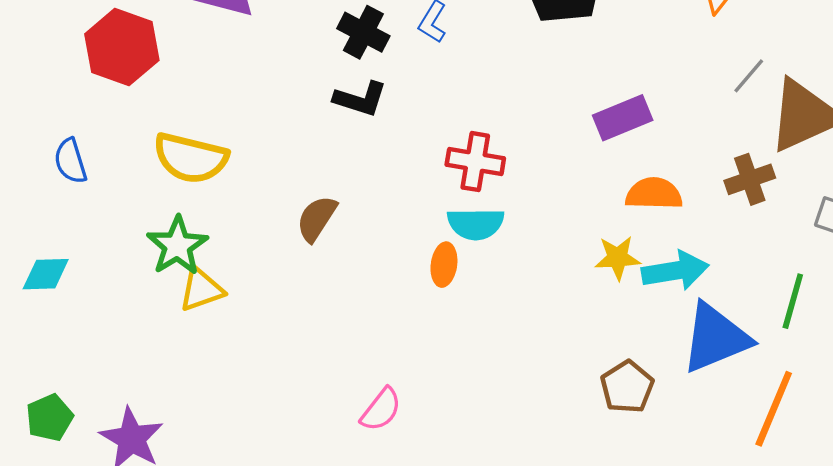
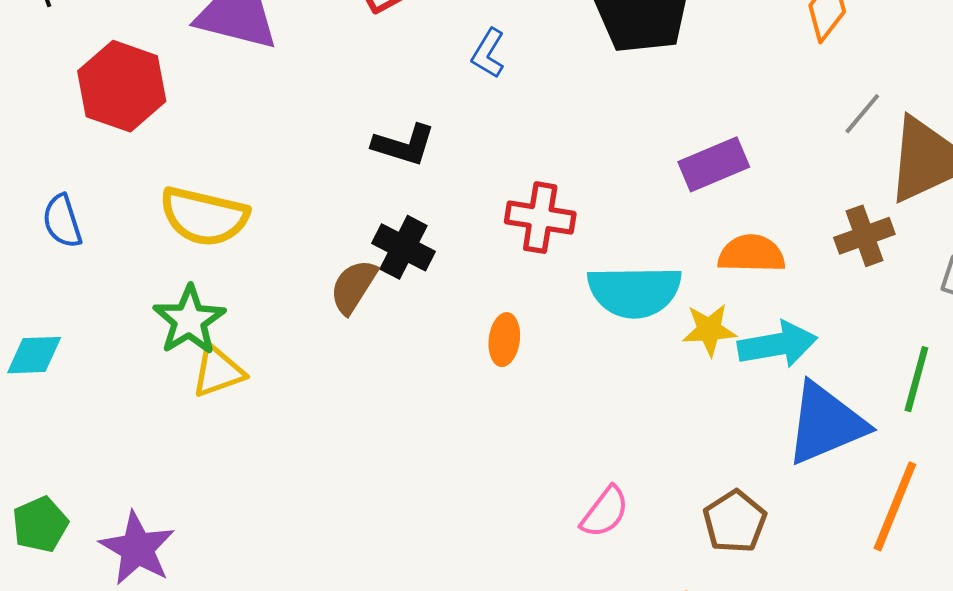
black cross: (363, 32) -> (404, 247), moved
cyan semicircle: (476, 224) -> (634, 291), moved, size x1.4
brown pentagon: (627, 387) -> (735, 522), moved
pink semicircle: (381, 409) -> (605, 512), moved

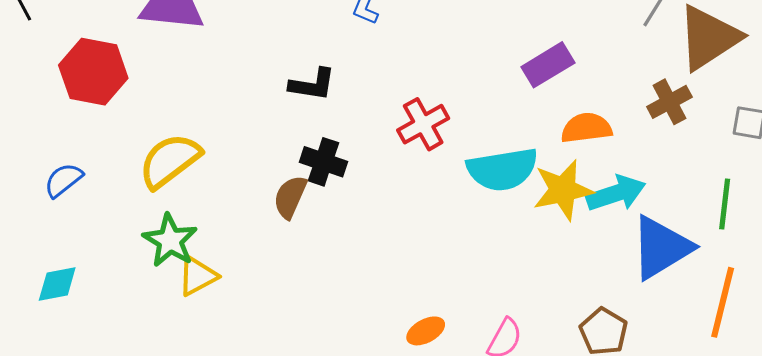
yellow semicircle: (204, 216) -> (170, 161), turned 138
red cross: (540, 218) -> (423, 124), turned -30
blue semicircle: (62, 221) -> (63, 180), turned 78
yellow star: (709, 330) -> (563, 190), size x1.5
orange ellipse: (504, 340) -> (426, 331), moved, turned 63

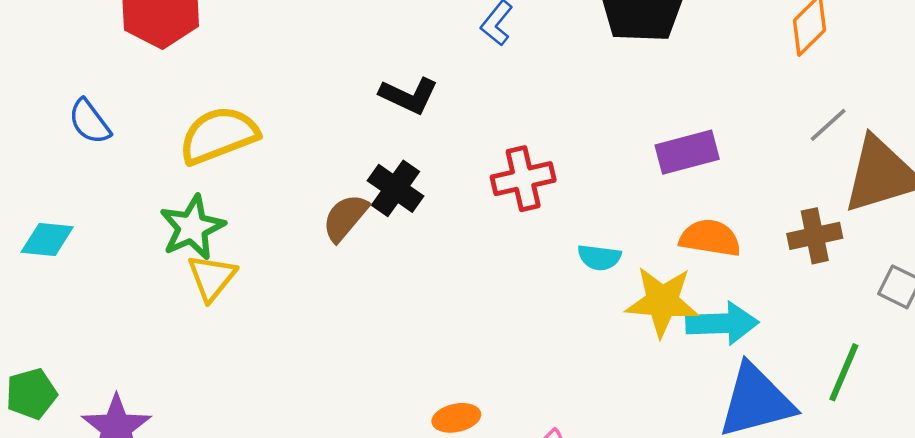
cyan semicircle: (502, 169) -> (599, 257), size x0.5
blue semicircle: (63, 180) -> (89, 122), turned -105
yellow triangle: (197, 276) -> (212, 277), turned -39

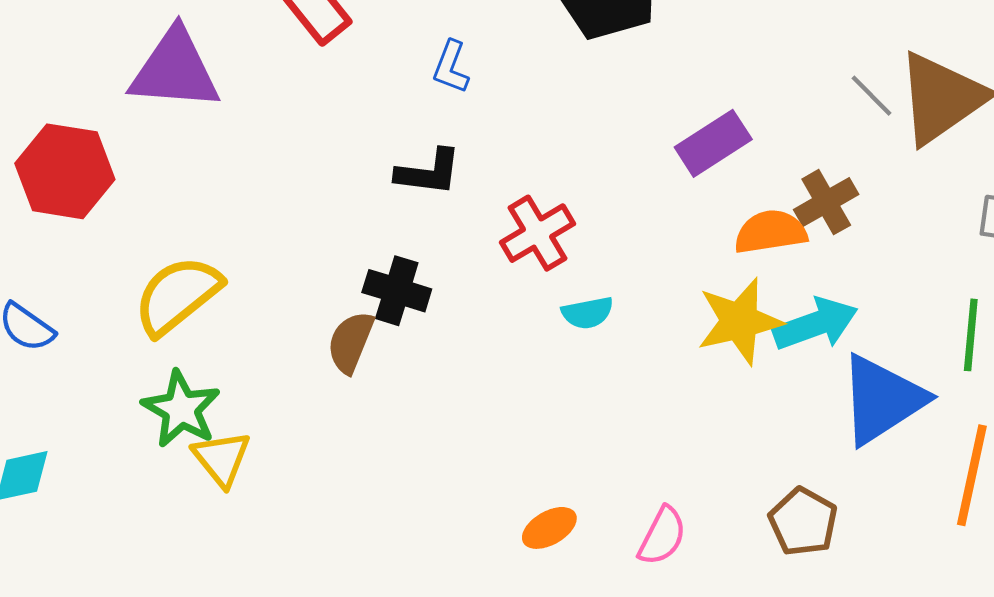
black L-shape: (409, 96) -> (429, 172), moved
gray line: (828, 125) -> (872, 96), moved, turned -75
brown cross: (815, 236) -> (826, 202), moved
cyan semicircle: (599, 257) -> (587, 313), moved

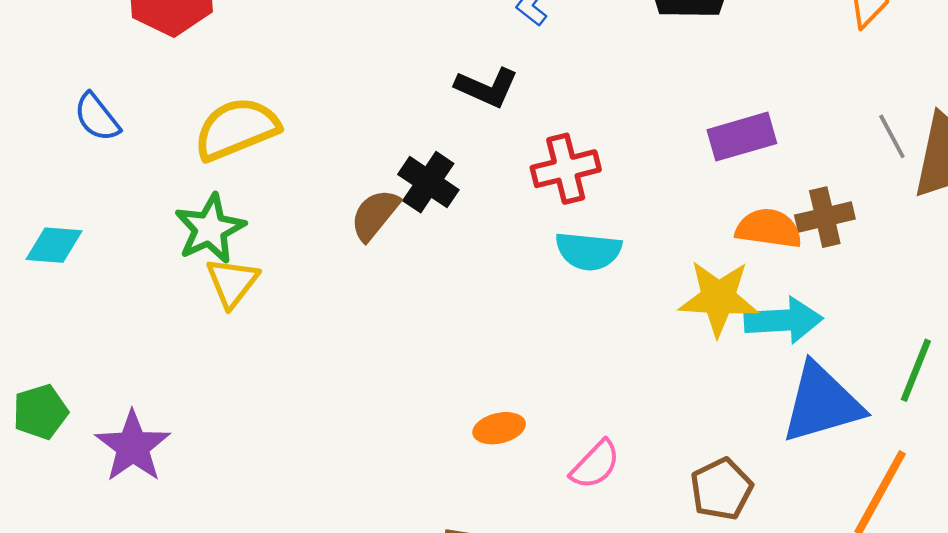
cyan semicircle: (587, 313) -> (588, 251), size x1.4

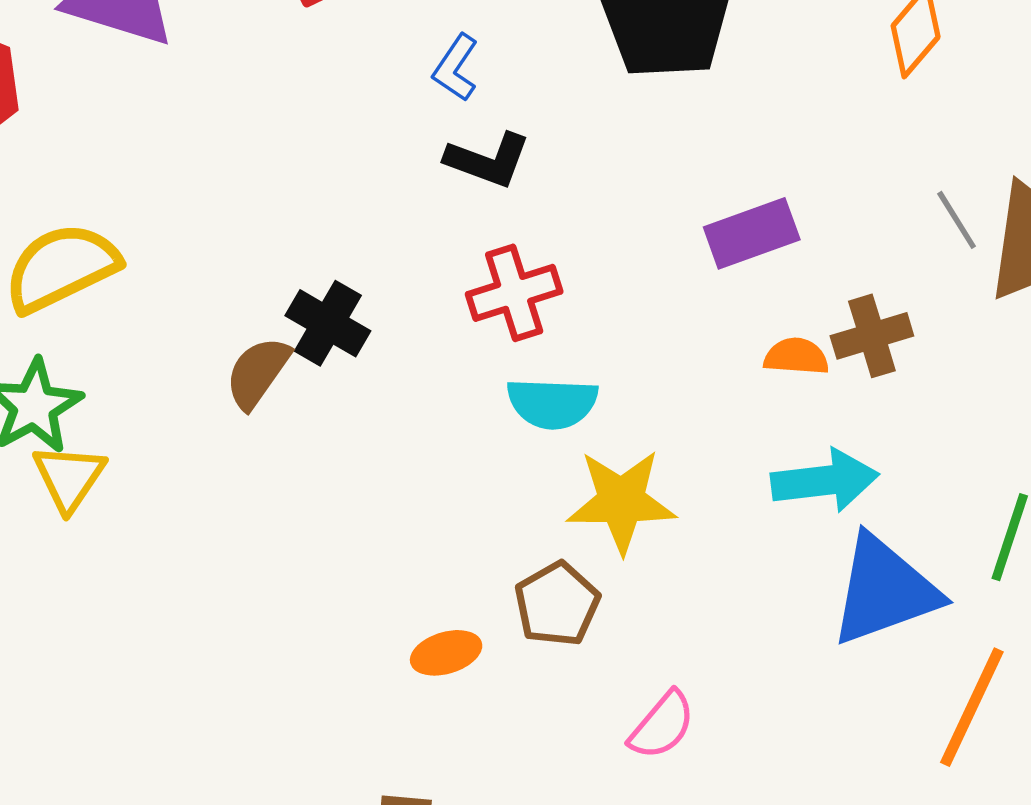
black L-shape: (487, 87) -> (488, 160), moved
orange semicircle: (769, 228) -> (796, 357), size x0.7
yellow star: (718, 298) -> (621, 501), moved
pink semicircle: (595, 465) -> (662, 725), moved
brown pentagon: (721, 489) -> (557, 604), moved

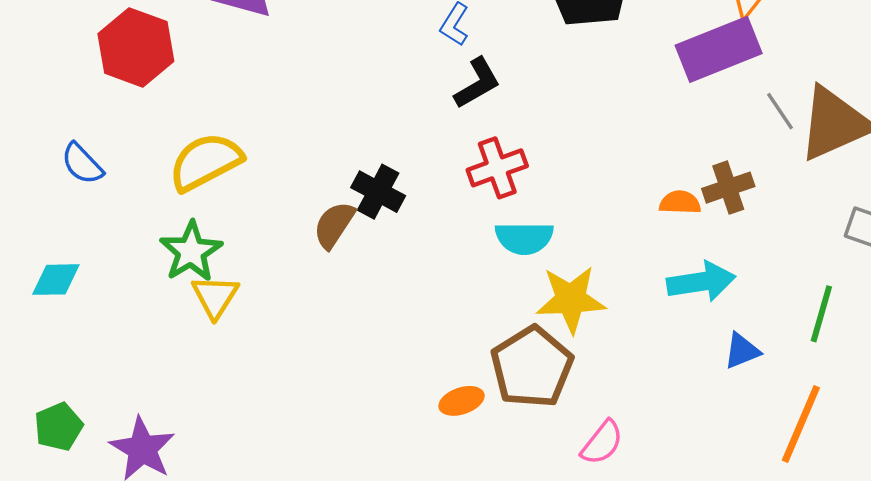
black L-shape: (488, 160) -> (477, 83), turned -48
purple rectangle: (752, 233) -> (719, 49), moved, size x1.4
blue triangle: (884, 590) -> (742, 351), size x0.5
brown pentagon: (557, 604) -> (532, 367), size x1.5

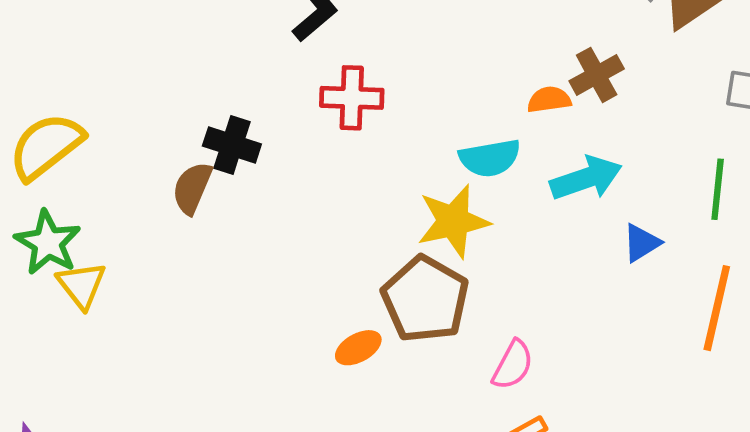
red cross: (497, 168) -> (352, 98), turned 32
cyan semicircle: (524, 238) -> (490, 158), moved

